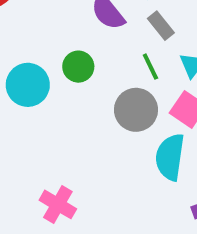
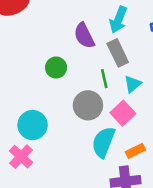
gray rectangle: (161, 26) -> (118, 53), size x1.4
cyan circle: (28, 85) -> (33, 125), moved

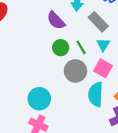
gray rectangle: (118, 53) -> (98, 22), moved
green circle: (56, 68) -> (61, 48), moved

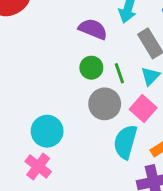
purple semicircle: (56, 20) -> (93, 29), turned 144

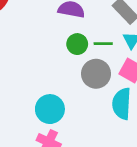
green line: (119, 73) -> (103, 44), turned -60

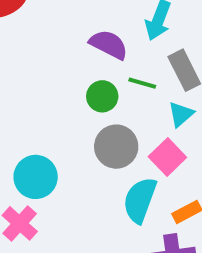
green line: (103, 44) -> (142, 83), moved

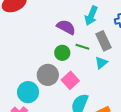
gray circle: (116, 147) -> (48, 75), moved
pink square: (167, 157) -> (70, 80), moved

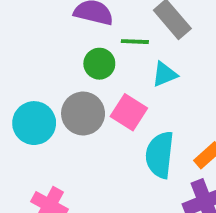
cyan triangle: (101, 63) -> (165, 74), moved, turned 32
cyan circle: (28, 92) -> (34, 123), moved

